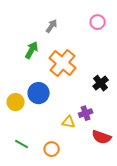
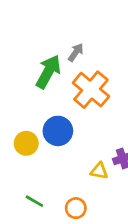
gray arrow: (52, 26) -> (76, 52), moved
green arrow: (32, 50) -> (48, 72), size x1.4

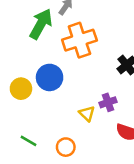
orange cross: (91, 90) -> (79, 40), turned 32
yellow triangle: (99, 171) -> (87, 114), turned 35

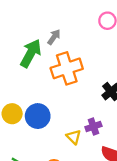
blue circle: (50, 77) -> (38, 116), moved

